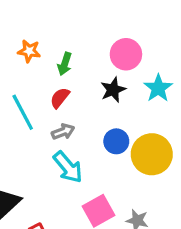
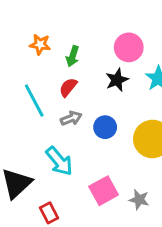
blue circle: (116, 141) -> (105, 127), moved
cyan arrow: (68, 167) -> (59, 161), moved

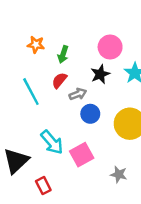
gray arrow: (71, 118) -> (78, 94), moved
pink square: (104, 191) -> (82, 155), moved

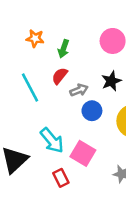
black star: (100, 74) -> (111, 81), moved
pink square: (82, 155) -> (83, 153), turned -30
red rectangle: (43, 186) -> (61, 178), moved

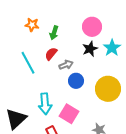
black star: (111, 81) -> (90, 49), moved
cyan arrow: (52, 140) -> (45, 104), turned 35

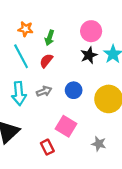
cyan line: (28, 63) -> (21, 56), moved
gray arrow: (66, 65) -> (44, 91), moved
cyan arrow: (45, 104) -> (19, 93), moved

